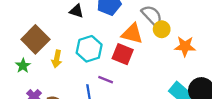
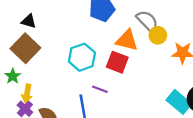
black triangle: (76, 11) -> (29, 21), moved
yellow arrow: (57, 59) -> (27, 93), moved

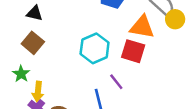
brown square: (25, 48) -> (33, 43), size x0.7
purple line: (100, 89) -> (116, 82), turned 35

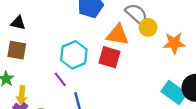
brown square: (33, 43) -> (17, 50), turned -30
purple line: (116, 82) -> (60, 79), moved

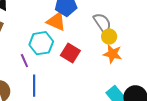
orange triangle: (118, 35) -> (56, 21), moved
orange star: (174, 43) -> (112, 54), moved

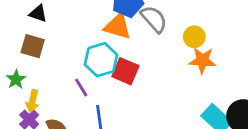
gray semicircle: (102, 23) -> (154, 19), moved
red square: (70, 53) -> (125, 71), moved

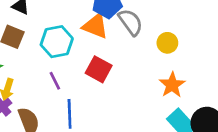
cyan hexagon: (101, 60) -> (57, 42), moved
orange star: (202, 60) -> (172, 85), moved, turned 30

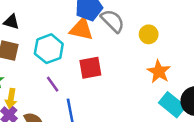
red square: (99, 69) -> (90, 68), turned -30

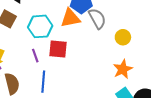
orange triangle: (81, 29) -> (70, 18), turned -40
red square: (90, 68) -> (58, 49), moved

